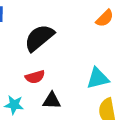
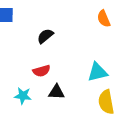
orange semicircle: (105, 18) -> (104, 19), turned 112
black semicircle: (39, 38) -> (45, 36), size x0.6

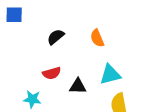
orange semicircle: (104, 19) -> (97, 38), moved
black triangle: (56, 92) -> (78, 86), moved

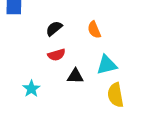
red semicircle: (52, 73) -> (56, 55), moved
cyan star: (32, 99) -> (31, 89), turned 30

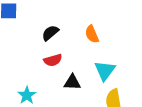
cyan triangle: (107, 65) -> (105, 71), turned -40

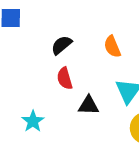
red semicircle: (53, 60) -> (65, 78), turned 90

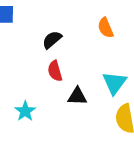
orange semicircle: (112, 47) -> (106, 28), moved

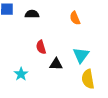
black semicircle: (52, 40) -> (32, 14), moved, turned 40

